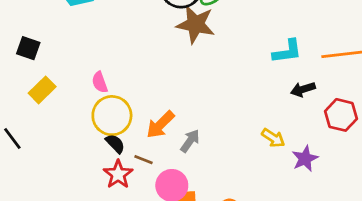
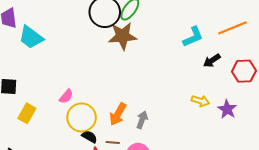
pink semicircle: (100, 82) -> (66, 96), turned -105

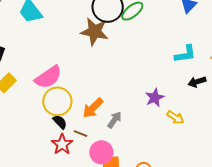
brown star: (123, 36) -> (94, 32), moved
pink semicircle: (66, 96) -> (48, 77), size x1.8
purple star: (227, 109) -> (155, 98), moved

